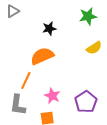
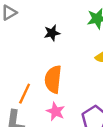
orange semicircle: (42, 56) -> (53, 79), moved, turned -60

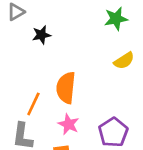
black star: (52, 33) -> (42, 35), moved

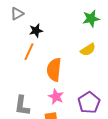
yellow semicircle: (124, 61) -> (88, 50), moved
orange line: (33, 104) -> (29, 52), moved

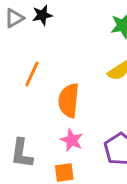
black star: (36, 31) -> (42, 15), moved

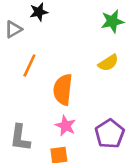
gray triangle: (14, 18) -> (13, 29), moved

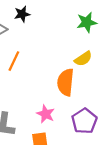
orange semicircle: (63, 90) -> (66, 82), moved

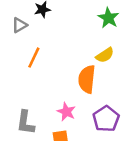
green star: (87, 22) -> (108, 18), turned -30

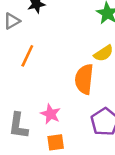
pink star: (66, 112) -> (51, 114), moved

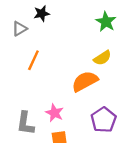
orange semicircle: (84, 79) -> (85, 81), turned 56

